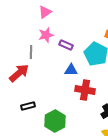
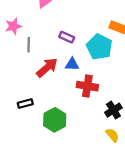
pink star: (46, 35) -> (13, 26), moved
red arrow: (19, 73) -> (47, 68), moved

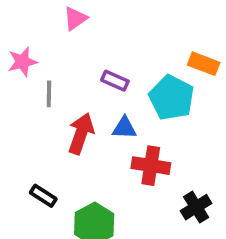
red arrow: (47, 68) -> (81, 134), turned -30
black rectangle: (25, 103) -> (43, 196), turned 48

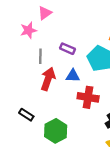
pink star: (22, 62) -> (29, 30), moved
gray line: (49, 94) -> (40, 56), moved

